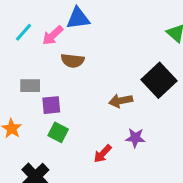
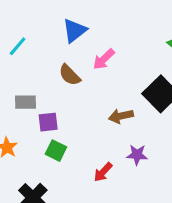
blue triangle: (78, 18) -> (75, 31), turned -30
pink arrow: (53, 35) -> (104, 59), moved
brown semicircle: (73, 61) -> (70, 75), turned 40

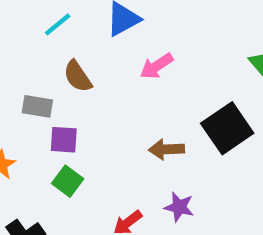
cyan line: (18, 46) -> (58, 24), moved
brown semicircle: (70, 75) -> (78, 76), moved

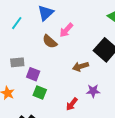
brown semicircle: (78, 76) -> (50, 42), moved
purple square: (64, 140) -> (33, 74), turned 32

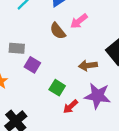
purple star: (93, 91) -> (97, 96), size x1.6
green square: (40, 92) -> (57, 88), moved

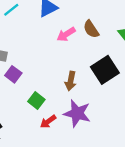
brown semicircle: (58, 31) -> (91, 29), moved
brown arrow: (88, 65) -> (71, 81), turned -78

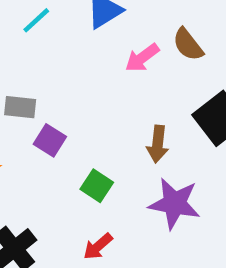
red arrow: (48, 122) -> (98, 246), moved

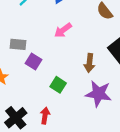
pink arrow: (142, 58) -> (63, 30), moved
red arrow: (98, 246) -> (45, 116), moved, turned 140

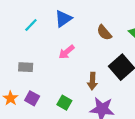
purple square: (34, 61) -> (32, 98), moved

